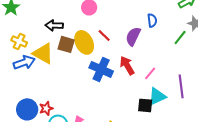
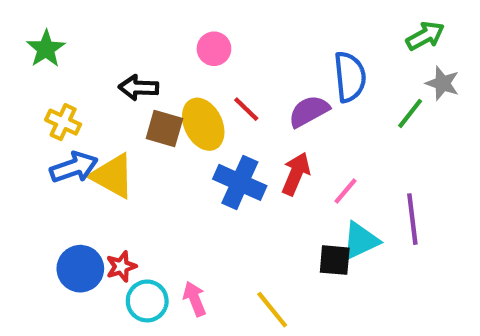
blue semicircle: (152, 20) -> (350, 77), size x1.6
purple semicircle: (133, 36) -> (309, 111), turned 36
yellow triangle: (43, 53) -> (113, 176), moved
red arrow: (127, 65) -> (296, 174), turned 54

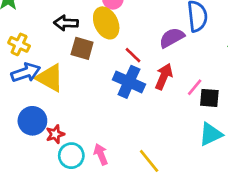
red line: (246, 109) -> (133, 55), moved
yellow ellipse: (203, 124) -> (106, 23), moved
cyan triangle: (361, 241) -> (211, 134), moved
black square: (335, 260) -> (209, 98), moved
blue circle: (80, 269) -> (32, 121), moved

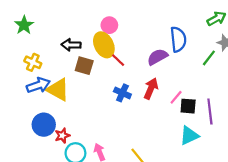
red line: (133, 55) -> (118, 60), moved
blue cross: (129, 82) -> (122, 93), size x0.7

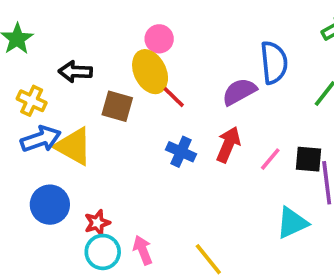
black arrow: (71, 45) -> (75, 72), moved
black square: (188, 106) -> (308, 159), moved
red star: (62, 136) -> (97, 223), moved

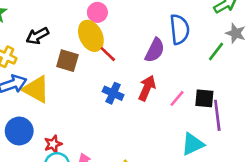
black arrow: (75, 72) -> (37, 36), turned -30
purple semicircle: (239, 92) -> (155, 50), turned 145

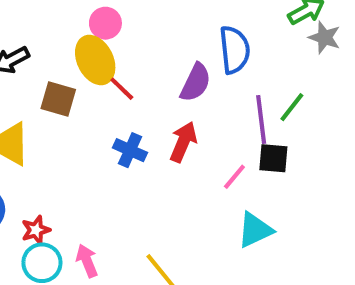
gray star: (236, 33) -> (325, 37), moved
green line: (216, 51) -> (292, 107), moved
pink line: (177, 98) -> (234, 177), moved
purple line: (217, 115) -> (261, 119), moved

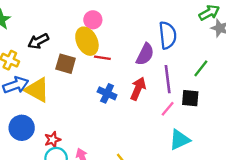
red line: (122, 89) -> (102, 58), turned -35
purple line: (261, 119) -> (168, 79), moved

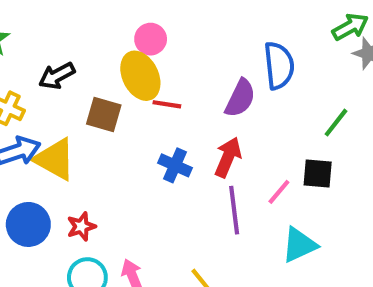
purple line: (168, 79) -> (234, 210), moved
red star: (53, 140) -> (81, 227), moved

